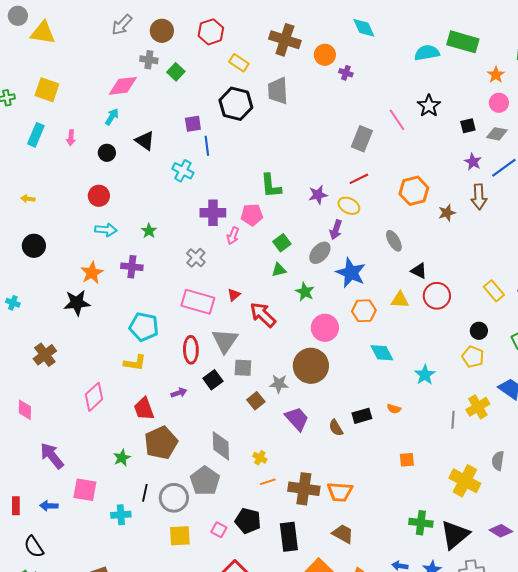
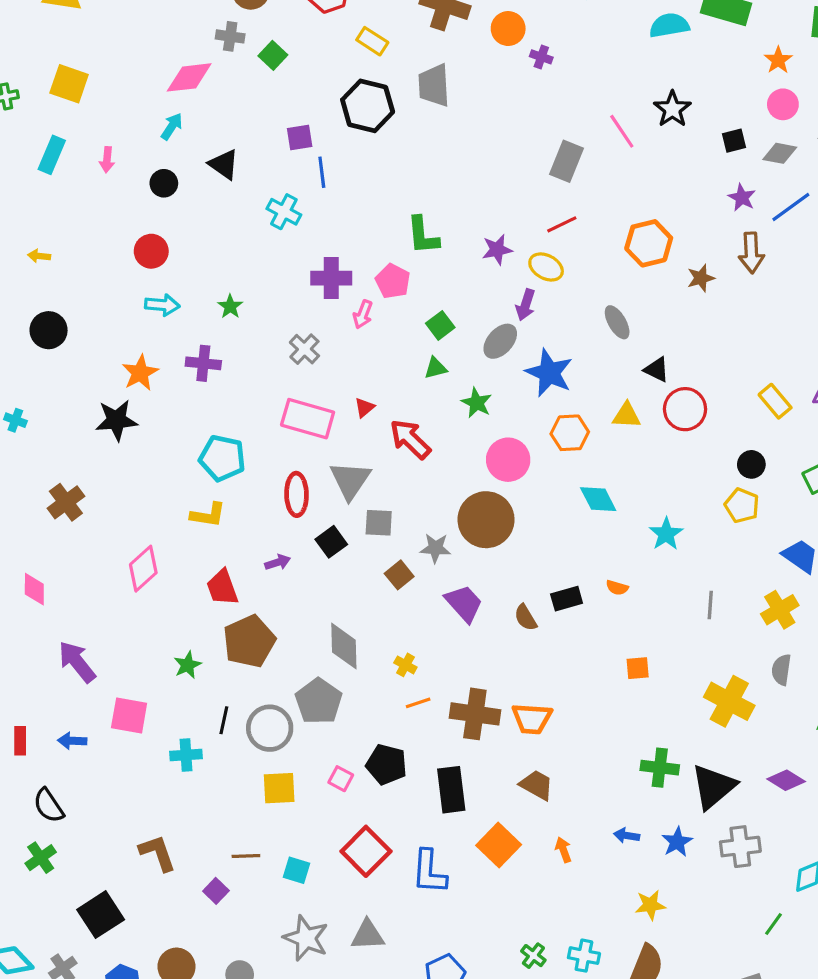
pink pentagon: (252, 215) -> (393, 281), turned 30
yellow cross: (478, 407) -> (780, 610), moved

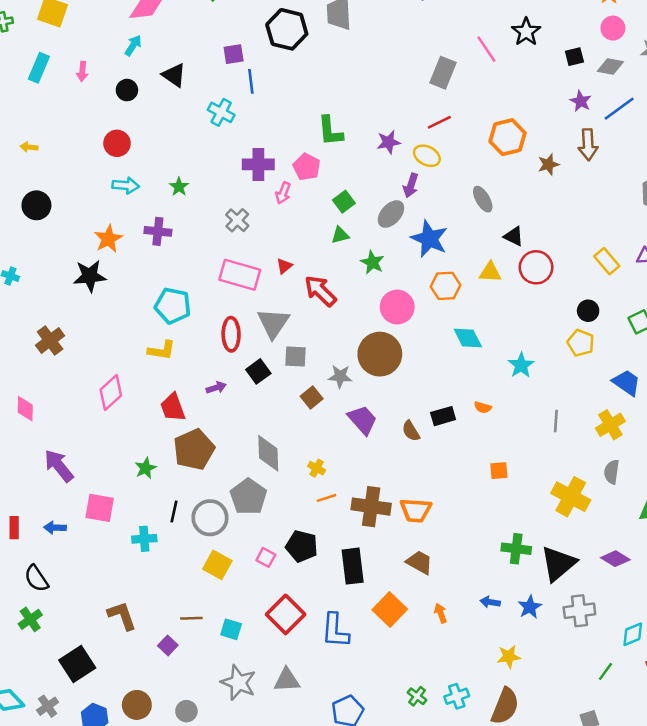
yellow square: (279, 788) -> (217, 565), turned 32
cyan cross: (584, 956) -> (457, 696), turned -30

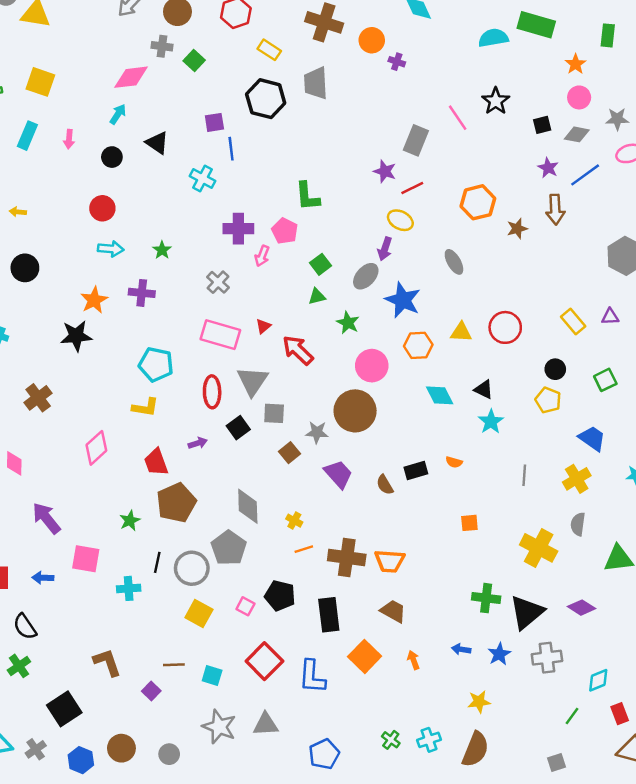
purple star: (388, 142) -> (385, 171), moved, turned 30
black triangle: (514, 236) -> (484, 389), moved

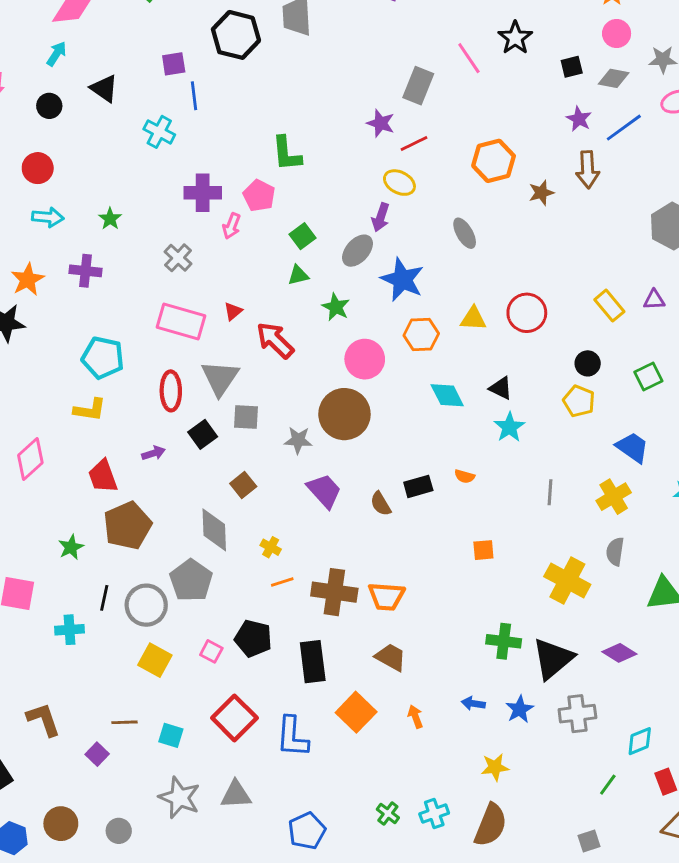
brown square: (290, 453) -> (243, 485), moved

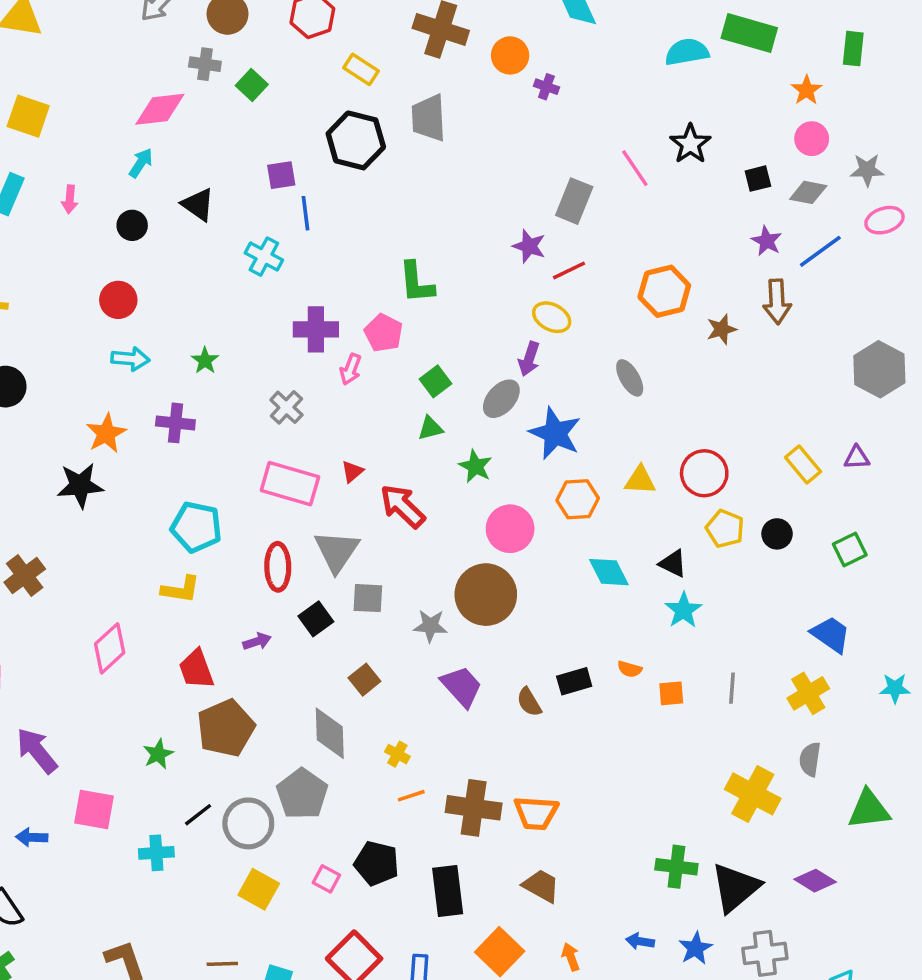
yellow pentagon: (579, 401) -> (725, 529), moved
orange square: (483, 550) -> (671, 693), moved
black line: (104, 598) -> (198, 815), turned 40

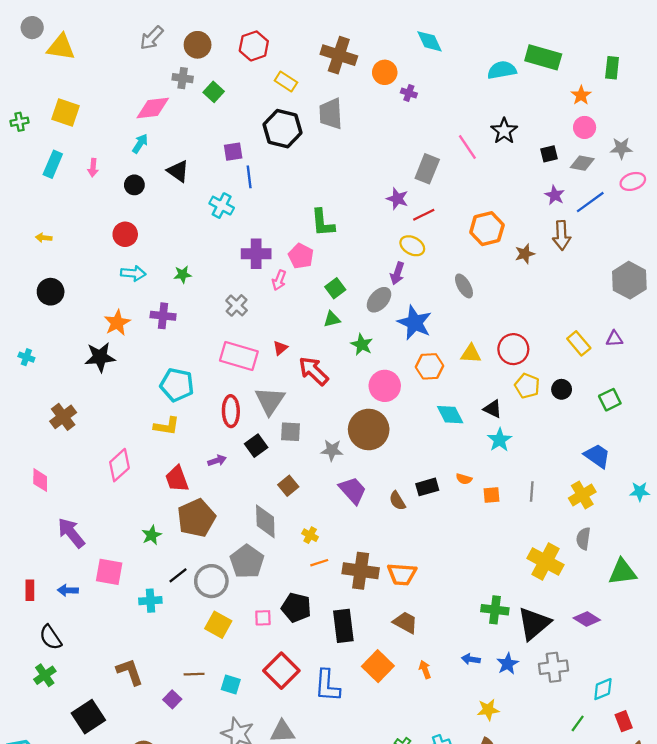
green star: (205, 361) -> (183, 274), turned 30
pink square: (326, 879) -> (263, 618), turned -30

